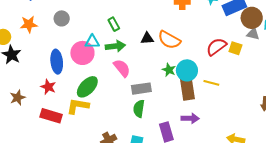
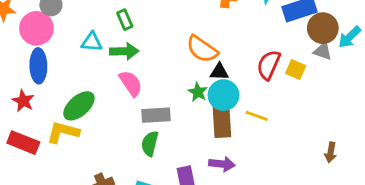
black triangle: (147, 38) -> (219, 72), moved
red semicircle: (216, 47) -> (269, 65), turned -35
pink circle: (82, 53) -> (36, 28), moved

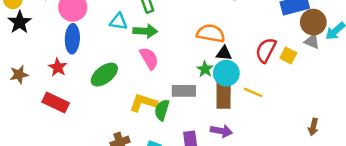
orange semicircle: (202, 49) -> (211, 33), turned 152
gray rectangle: (156, 115) -> (184, 91), moved
yellow L-shape: (63, 132) -> (143, 103), moved

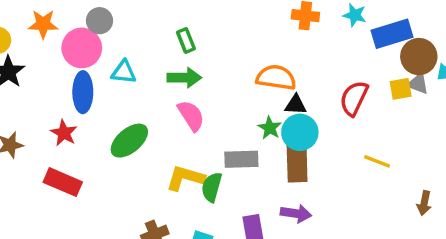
cyan triangle: (118, 22) -> (124, 72), moved
yellow square: (288, 55) -> (401, 89), moved, turned -35
yellow line: (253, 92) -> (377, 161), moved

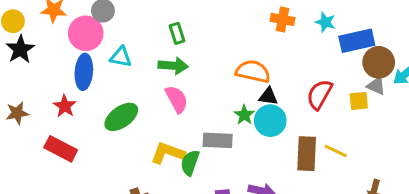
yellow square: (401, 89) -> (359, 101), moved
brown rectangle: (297, 163) -> (307, 154), moved

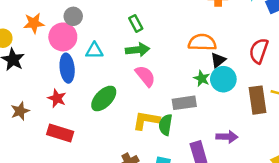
black triangle: (268, 96) -> (218, 60), turned -35

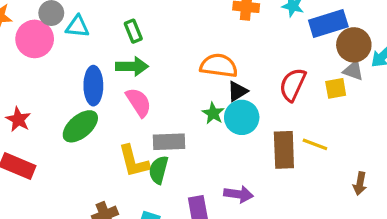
cyan triangle: (94, 51) -> (77, 26), moved
blue ellipse: (67, 68) -> (93, 86), moved
gray rectangle: (184, 103) -> (169, 142), moved
yellow L-shape: (146, 120) -> (134, 161), turned -120

